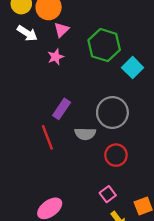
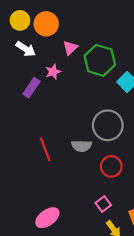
pink triangle: (62, 30) -> (70, 48), moved
purple rectangle: (62, 109) -> (31, 88), moved

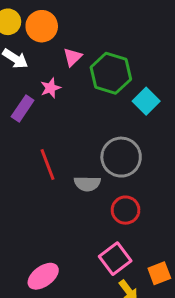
red line: (45, 149) -> (48, 164), moved
pink square: (103, 204) -> (115, 259), size x1.5

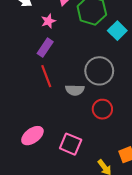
purple rectangle: (23, 109) -> (45, 48), moved
pink square: (115, 259) -> (71, 144), moved, turned -30
pink ellipse: (43, 276) -> (32, 136), moved

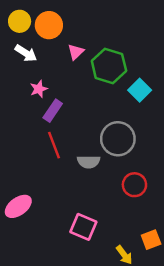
pink star: (48, 21) -> (39, 89), moved
red circle: (102, 109) -> (134, 185), moved
pink ellipse: (32, 136) -> (18, 206), moved

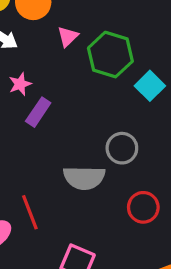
gray circle: (118, 139) -> (122, 148), size x0.7
red line: (54, 145) -> (30, 212), moved
gray semicircle: (88, 162) -> (84, 178), size x1.4

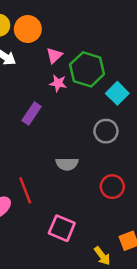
pink star: (20, 84) -> (58, 83), moved, turned 30
gray circle: (122, 148) -> (106, 131), moved
gray semicircle: (84, 178) -> (67, 164), size x0.7

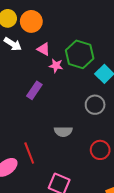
pink triangle: (54, 55) -> (44, 49), moved, turned -48

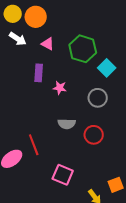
pink star: (56, 66) -> (60, 88), moved
purple rectangle: (34, 90) -> (39, 73), moved, turned -30
red circle: (100, 150) -> (94, 135), moved

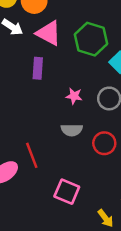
pink triangle: (48, 44) -> (49, 33), size x1.6
pink star: (60, 88) -> (74, 96), moved

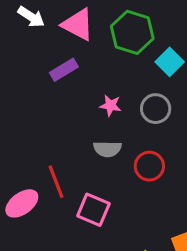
purple rectangle: (38, 68) -> (64, 70), turned 55
pink square: (67, 192) -> (93, 210), moved

